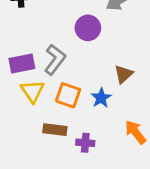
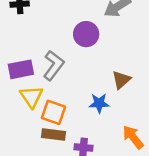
orange square: (68, 95) -> (54, 112), moved
blue star: (101, 98) -> (99, 103), turned 30

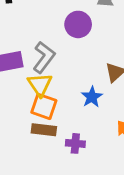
yellow triangle: (31, 97) -> (40, 85), moved
blue star: (99, 103) -> (92, 97), turned -30

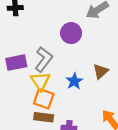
blue star: (92, 97) -> (74, 81), moved

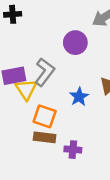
yellow triangle: (40, 81) -> (26, 89), moved

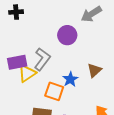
yellow triangle: (26, 89) -> (27, 73), turned 30
orange square: (45, 116) -> (54, 91), moved

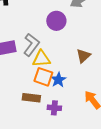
yellow triangle: (27, 73) -> (41, 59), moved, turned 30
blue star: (70, 79) -> (58, 80), moved

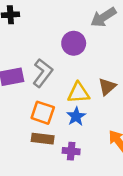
yellow triangle: (41, 59) -> (79, 93), moved
orange square: (43, 77) -> (43, 113), moved

